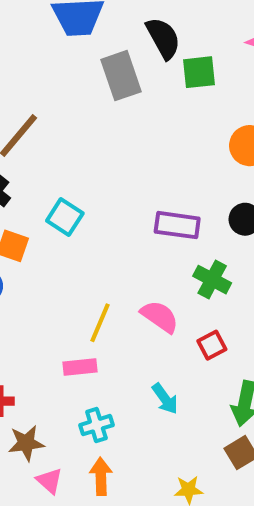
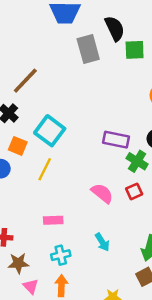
cyan square: (65, 217) -> (50, 131), size x1.4
green cross: (212, 280) -> (137, 161), moved
yellow line: (100, 323) -> (45, 169), moved
red square: (212, 345) -> (134, 191), moved

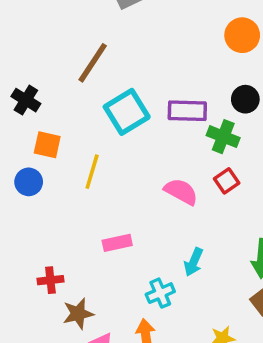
brown line: (25, 81) -> (93, 63), moved
cyan square: (50, 131) -> (127, 112), moved, turned 32
cyan arrow: (102, 242) -> (194, 262), turned 66
cyan cross: (61, 255) -> (160, 293), moved

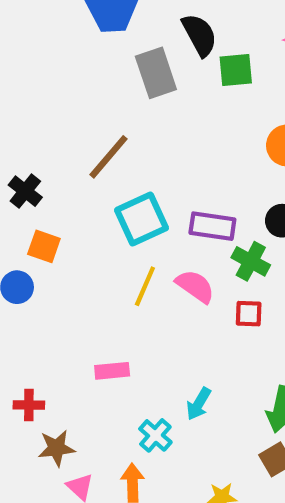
yellow line: (92, 172) -> (145, 286), moved
red square: (227, 181) -> (249, 314), turned 30
pink semicircle: (181, 192) -> (195, 286), moved
cyan cross: (160, 293) -> (155, 435), turned -32

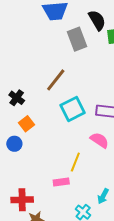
orange square: (44, 246) -> (27, 124), turned 35
yellow line: (145, 286) -> (75, 162), moved
red cross: (29, 405) -> (22, 200), size x1.5

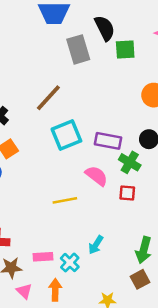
yellow line: (75, 162) -> (65, 200), turned 54
pink rectangle: (61, 182) -> (43, 257), moved

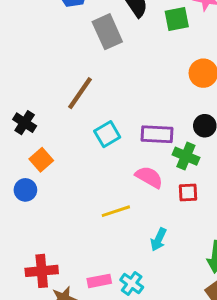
green square: (125, 50) -> (177, 19), moved
cyan square: (66, 135) -> (107, 134), size x0.7
cyan arrow: (96, 245) -> (158, 240), moved

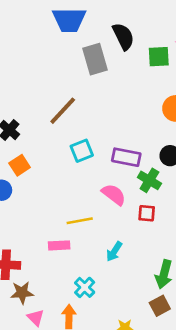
pink rectangle: (99, 281) -> (59, 245), moved

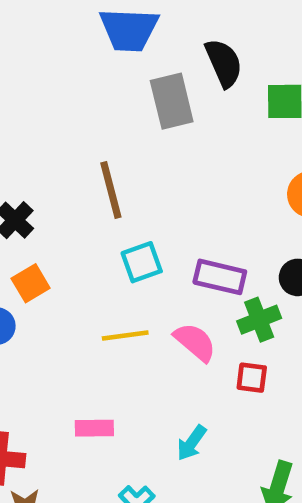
brown line: (63, 111) -> (111, 190), turned -60
green cross: (149, 180) -> (259, 320), turned 35
yellow line: (80, 221) -> (125, 335), moved

